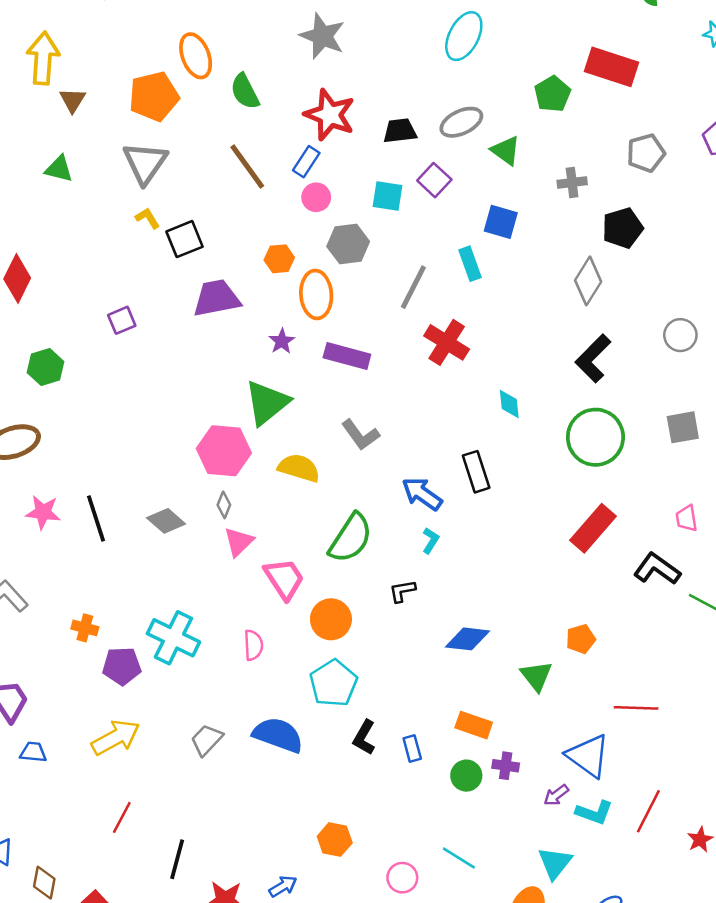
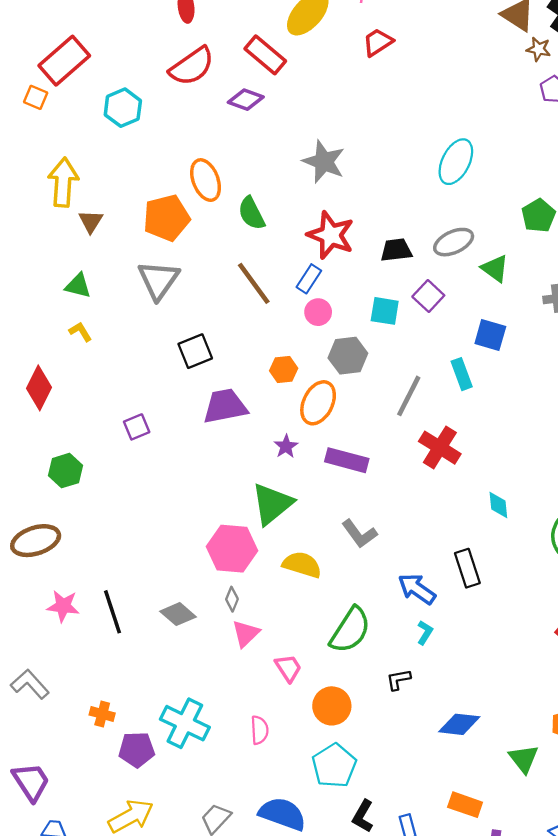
yellow L-shape: (148, 218) -> (80, 332), moved
orange ellipse: (316, 294) -> (318, 403), turned 30
pink trapezoid: (284, 579) -> (288, 668), size x0.7

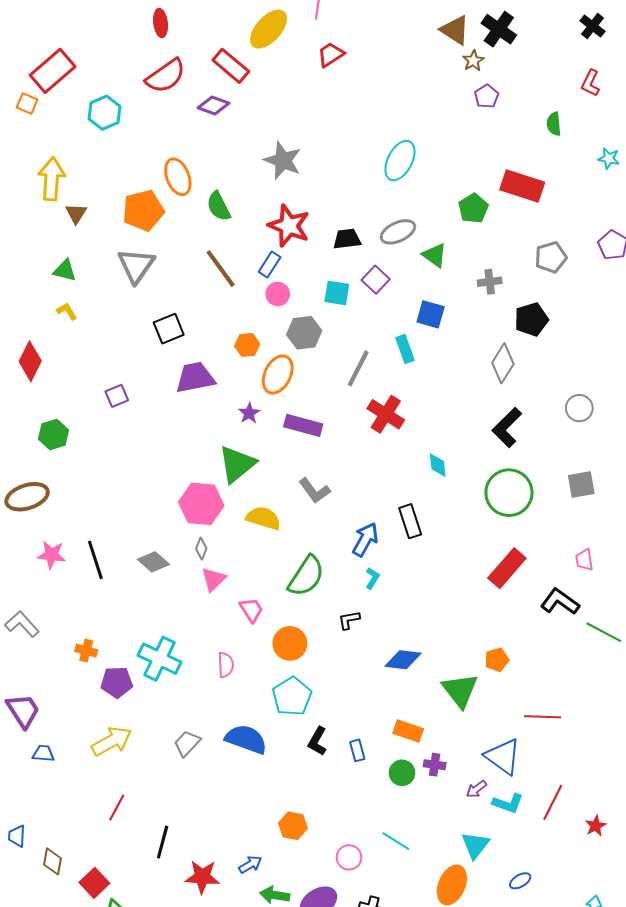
brown star: (539, 49) -> (473, 61), turned 30
blue arrow: (417, 589) -> (365, 540), turned 84
green triangle: (524, 759) -> (460, 690), size x1.4

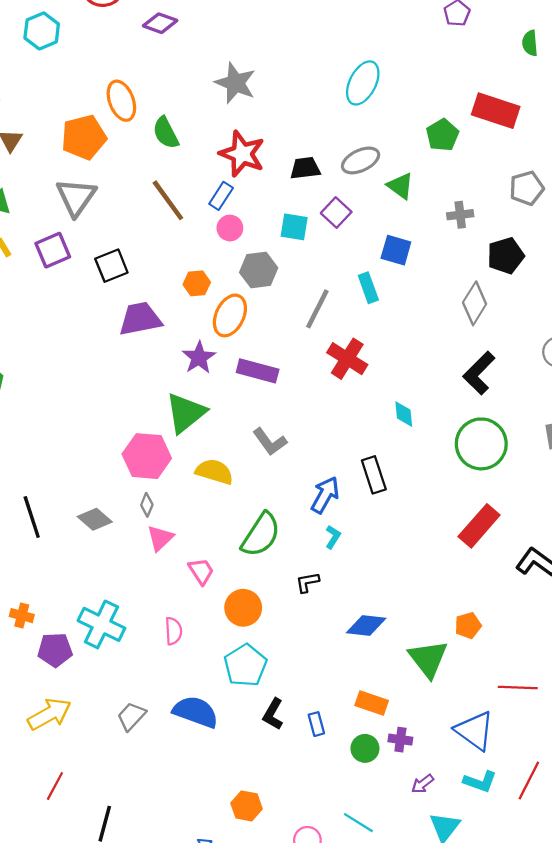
purple square: (117, 396) -> (53, 250), moved, size x1.4
purple star: (249, 413) -> (199, 358), size x1.4
purple arrow: (476, 789) -> (423, 784), moved

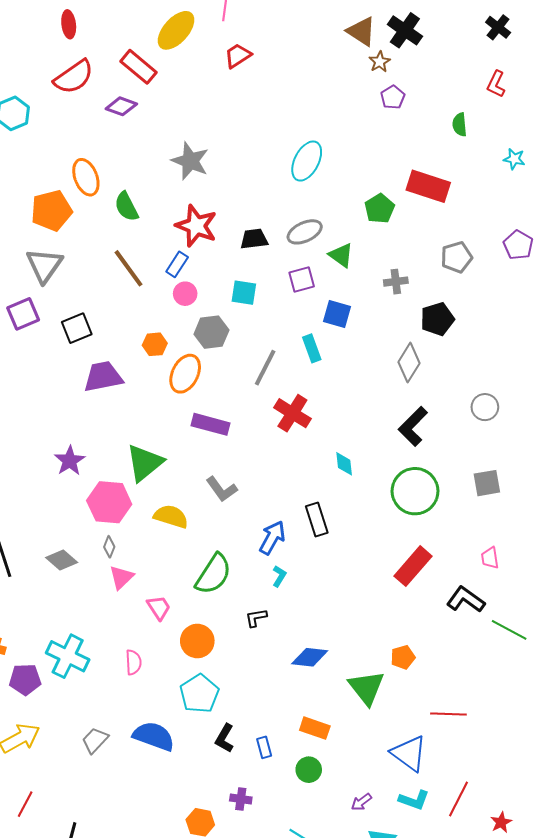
purple square: (336, 213) -> (302, 279), moved, turned 32
purple star: (199, 358) -> (70, 461), moved
purple cross: (400, 740) -> (241, 799), moved

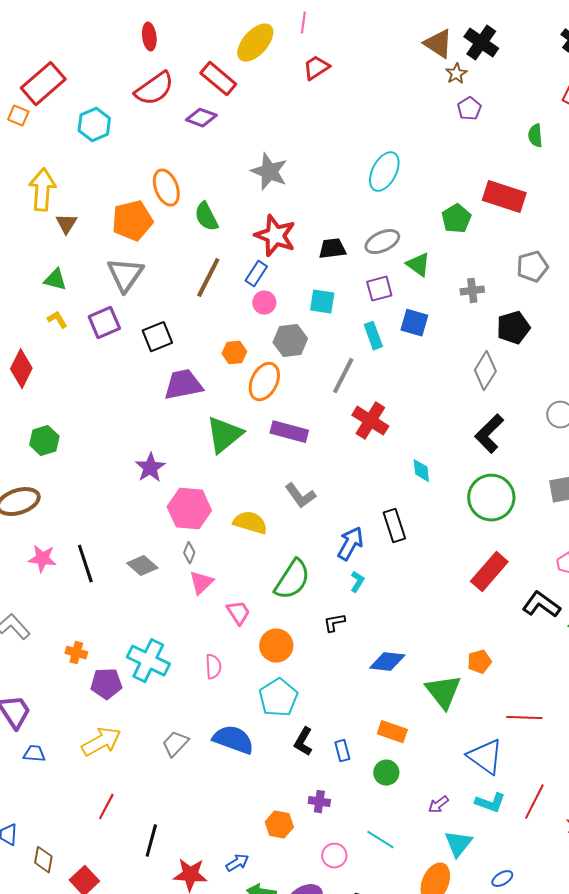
brown line: (128, 268) -> (208, 278), turned 63
cyan rectangle: (312, 348) -> (373, 336), moved
green triangle: (145, 463) -> (224, 435), moved

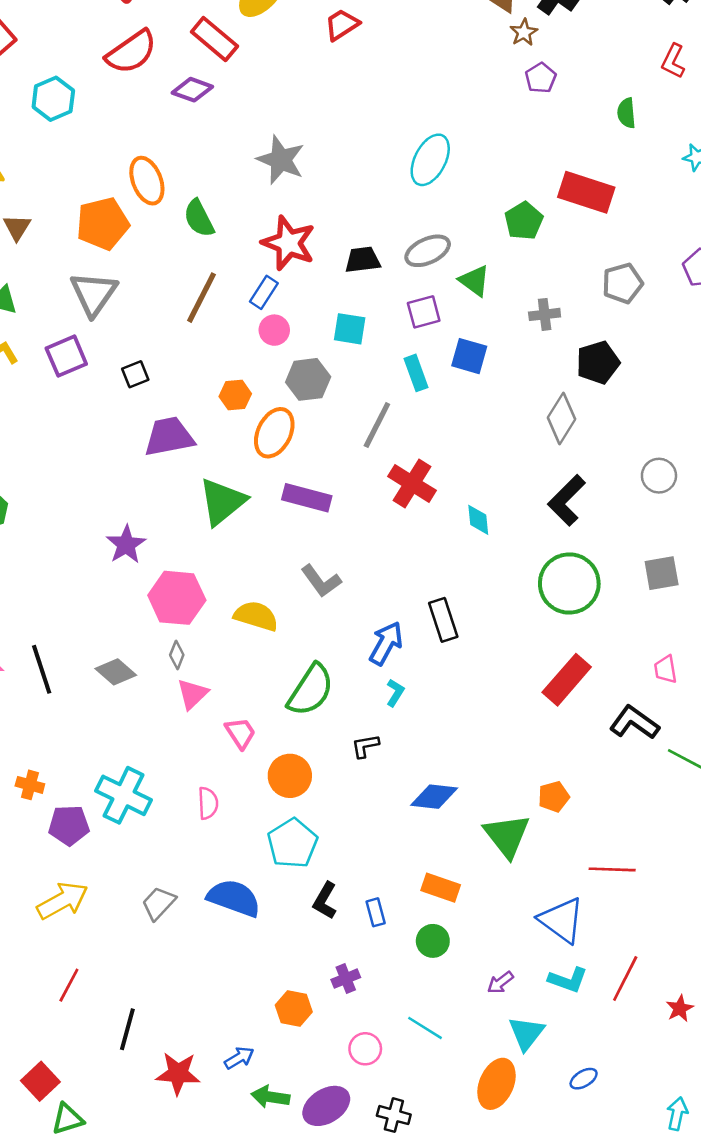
black square: (157, 337) -> (135, 374), size x0.7
cyan diamond: (421, 471) -> (478, 520), moved
purple cross: (319, 802) -> (346, 979), turned -30

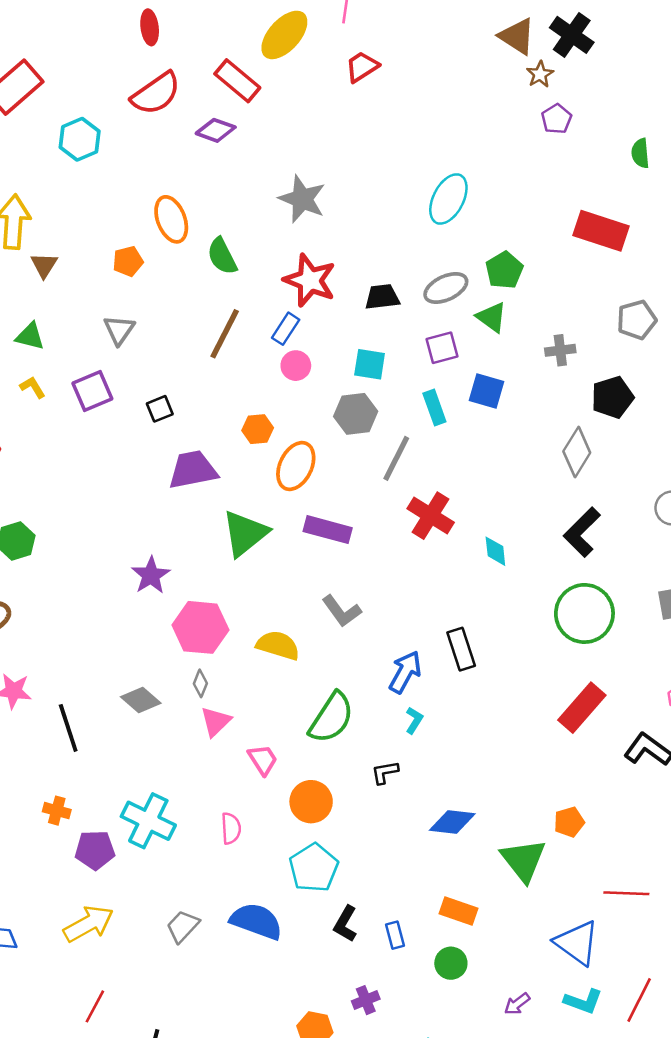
green pentagon: (524, 221) -> (504, 270), moved
orange pentagon: (103, 224) -> (128, 261), size x0.6
gray triangle: (94, 294) -> (119, 330), size x0.7
gray hexagon: (308, 379) -> (356, 414), moved
black line: (42, 669) -> (68, 728), moved

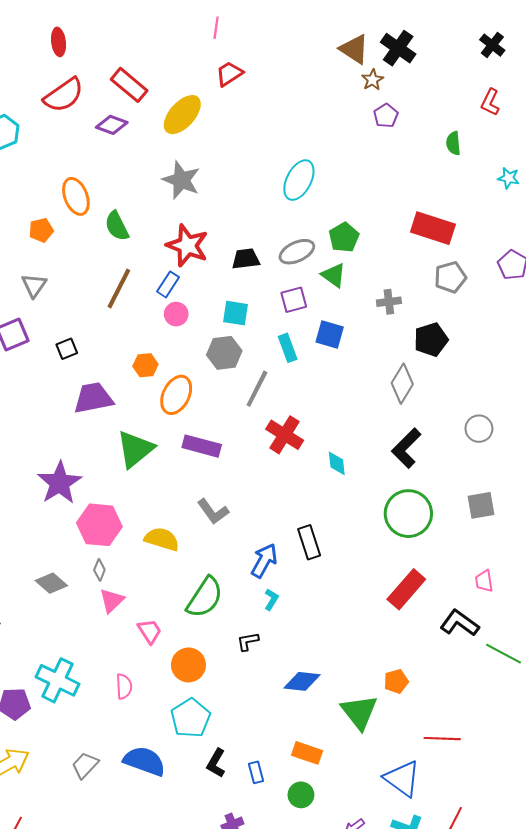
yellow ellipse: (284, 35) -> (182, 115), moved
red rectangle: (601, 231) -> (433, 228), moved
purple star: (151, 575) -> (60, 483), size x1.4

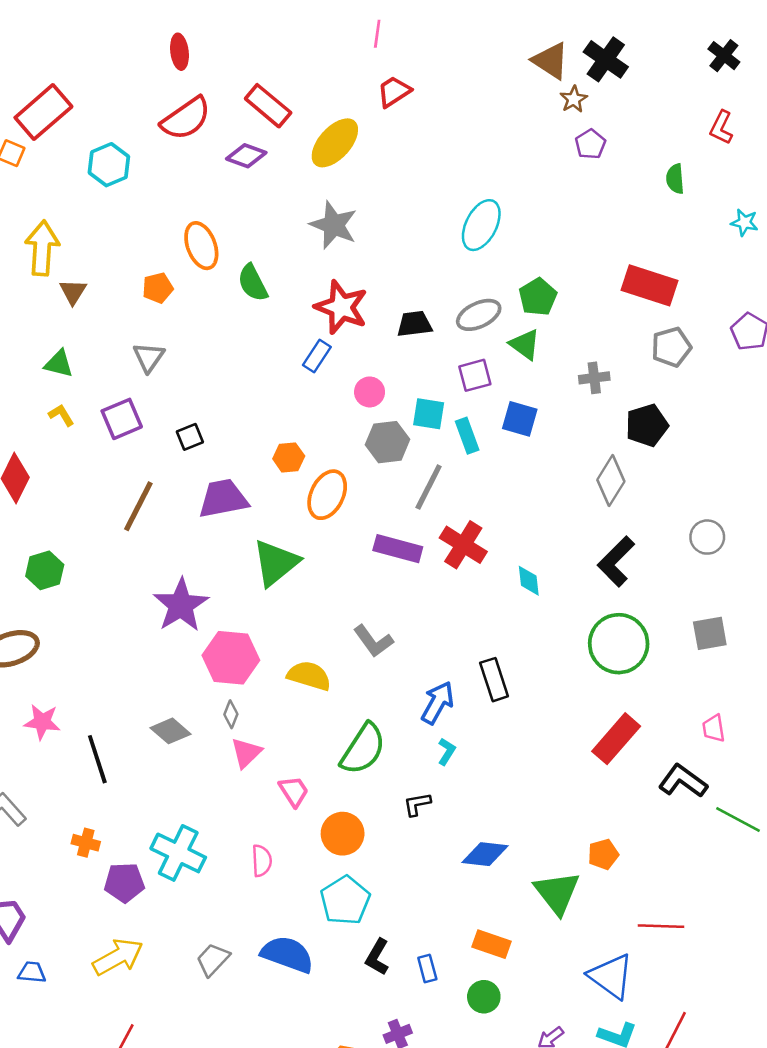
brown line: (119, 288) -> (138, 506), moved
cyan square: (235, 313) -> (429, 414), moved
pink circle: (176, 314) -> (370, 392), moved
purple rectangle: (202, 446) -> (398, 549), moved

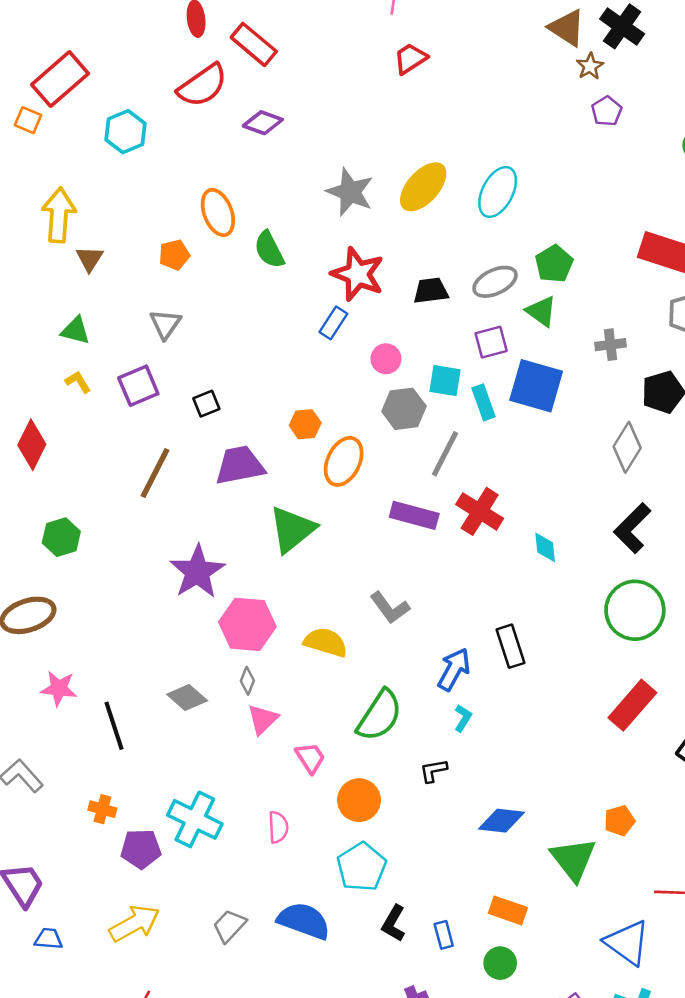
red rectangle: (268, 106) -> (254, 44), moved
yellow ellipse: (335, 143) -> (423, 187), moved
blue square: (520, 419) -> (536, 386), size x1.5

